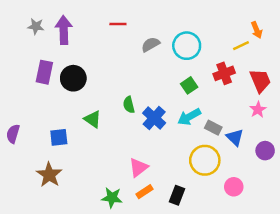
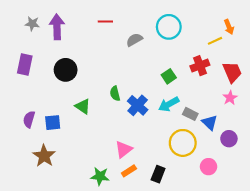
cyan circle: (187, 46) -> (169, 27), moved
purple rectangle: (44, 72) -> (25, 64), moved
purple semicircle: (13, 134) -> (29, 119), moved
purple circle: (265, 151) -> (229, 139), moved

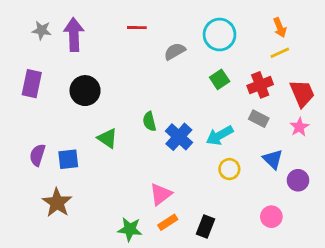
orange arrow: (229, 27) -> (280, 28), moved
green square: (169, 76) -> (220, 79), moved
gray rectangle: (190, 114) -> (259, 119), moved
yellow circle: (183, 143) -> (229, 169), moved, size x0.6

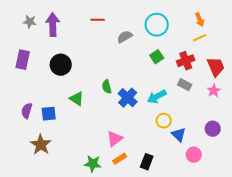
blue triangle: (273, 159) -> (179, 135), moved

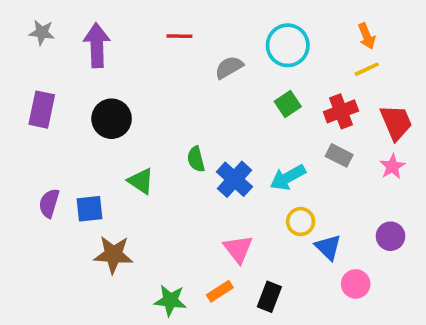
gray star: (30, 22) -> (42, 32), moved
pink triangle: (115, 139) -> (238, 249), moved, turned -30
brown star: (41, 145) -> (113, 255), moved, turned -30

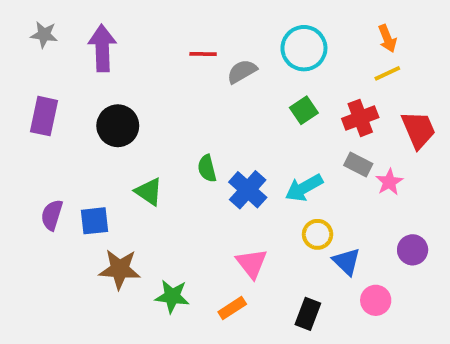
red line: (179, 36) -> (203, 54), moved
pink star: (392, 166) -> (389, 182), moved
black rectangle: (269, 297) -> (308, 314), moved
green star: (170, 300) -> (172, 296), moved

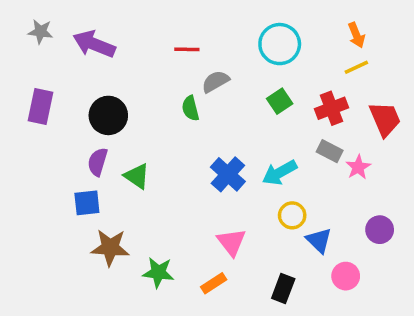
purple arrow: (102, 48) -> (94, 44), turned -66
gray semicircle: (242, 71) -> (215, 82), moved
green semicircle: (207, 168) -> (190, 108), moved
purple semicircle: (52, 215) -> (98, 162), moved

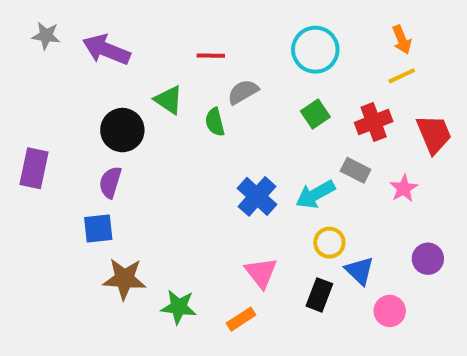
purple rectangle: (40, 107) -> (34, 168), moved
gray rectangle: (330, 151) -> (356, 170), moved
green triangle: (137, 176) -> (169, 100), moved
black rectangle: (283, 289) -> (319, 295), moved

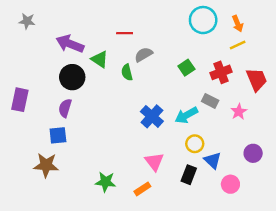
purple arrow: (106, 50) -> (70, 44), moved
cyan circle: (315, 50) -> (203, 20), moved
brown star: (124, 279) -> (46, 165), moved

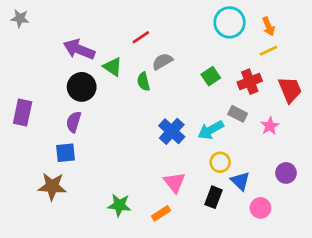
gray star: (27, 21) -> (20, 18), moved
red line: (125, 33) -> (141, 37), turned -35

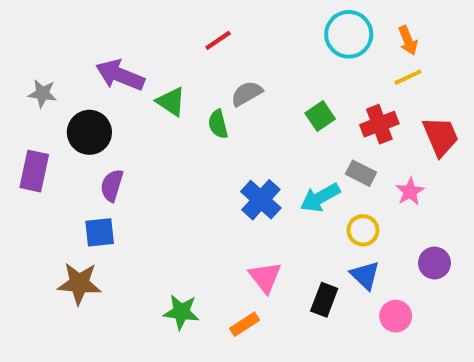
gray star: (20, 18) -> (42, 94), moved
red line: (141, 37) -> (218, 40), moved
black circle: (82, 87) -> (89, 132), moved
yellow circle: (220, 162) -> (363, 230), moved

